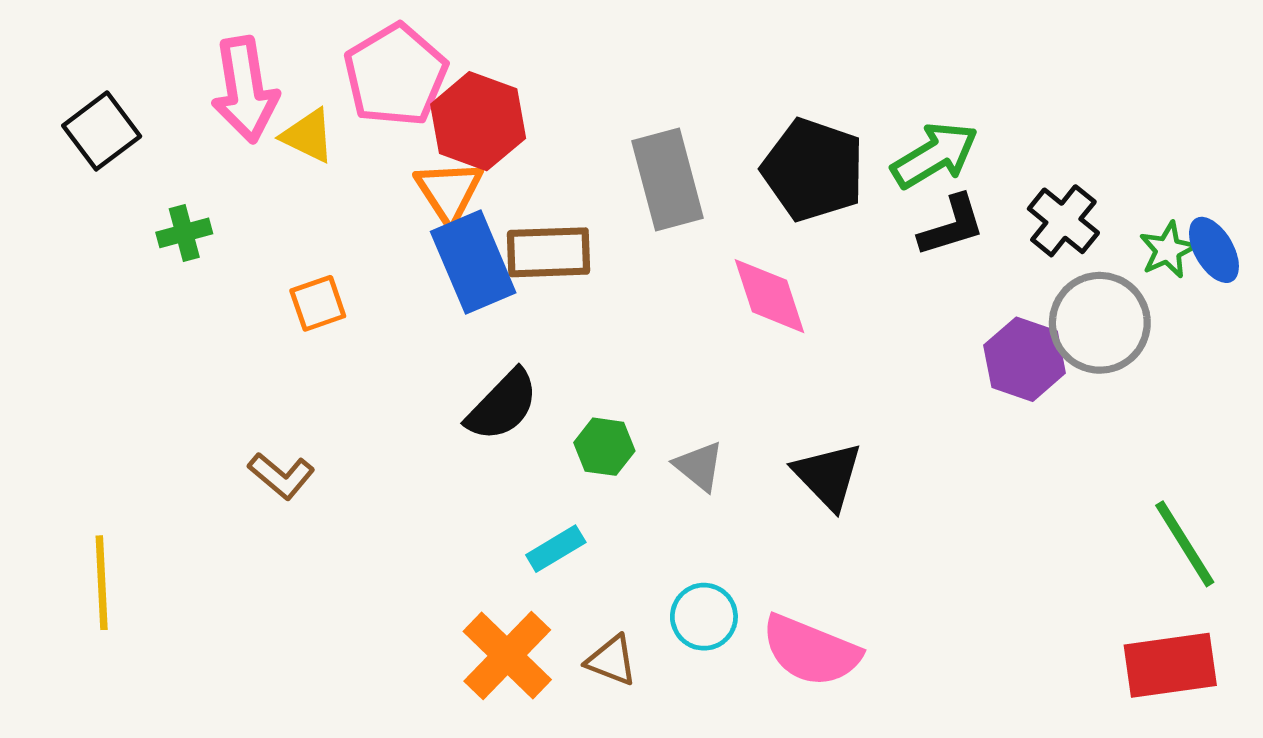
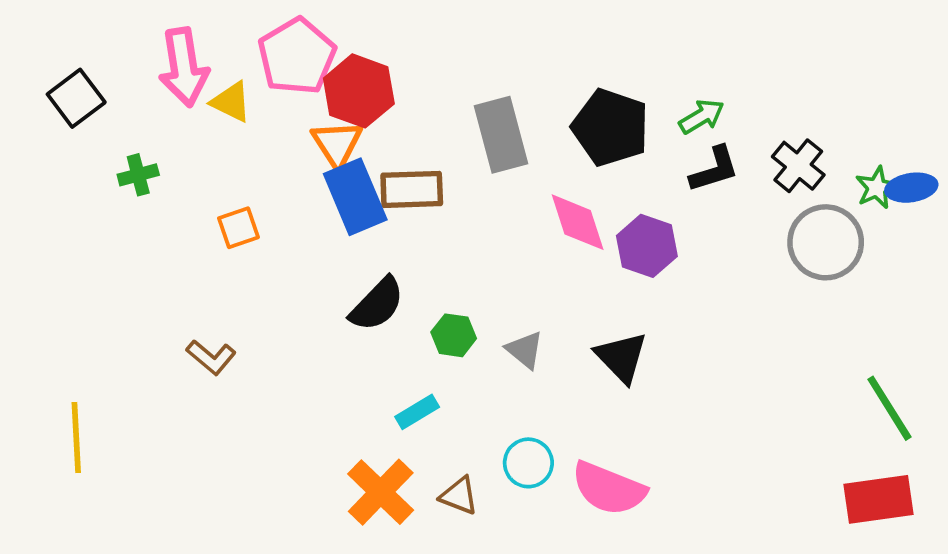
green arrow: (935, 155) -> (702, 116), size x0.7
blue ellipse: (1214, 250) -> (911, 188), turned -69
purple hexagon: (1025, 359) -> (647, 246), moved

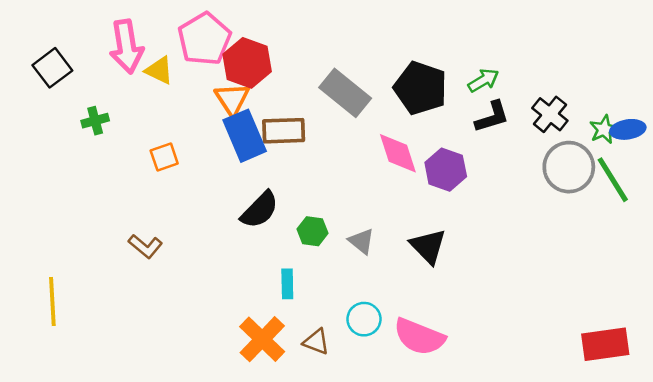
gray rectangle: (501, 135) -> (345, 93), turned -36
green line: (889, 408) -> (613, 180), moved
cyan rectangle: (417, 412) -> (287, 284), turned -60

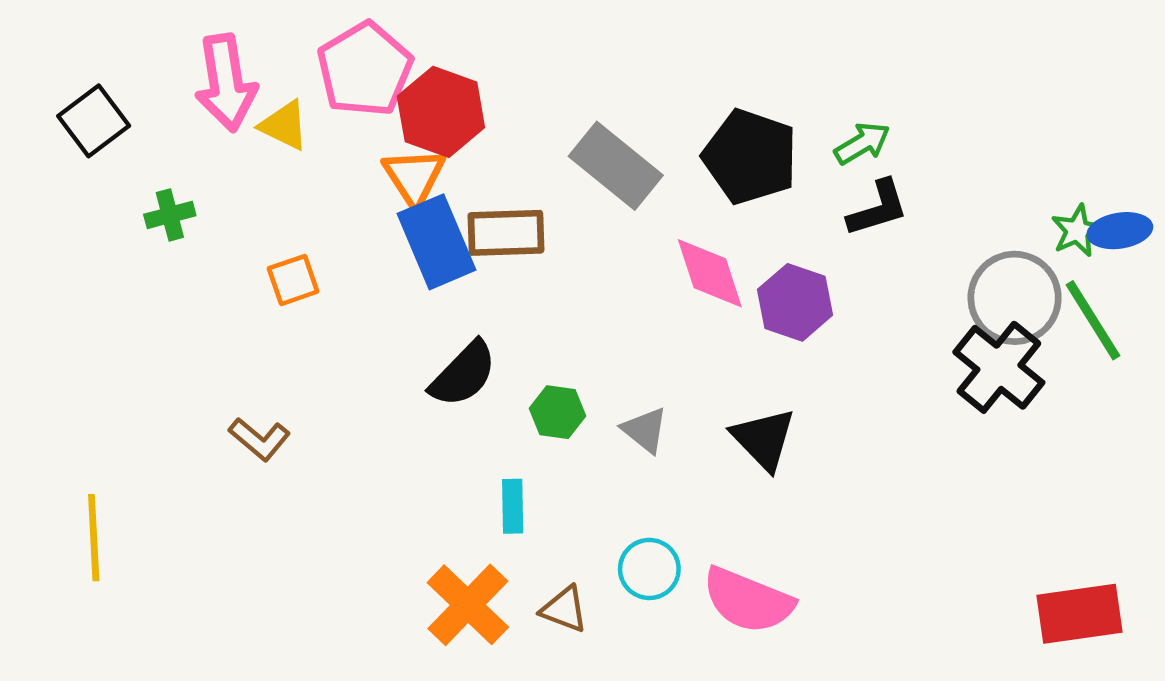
black cross: (550, 114) -> (999, 367), moved, size x1.4

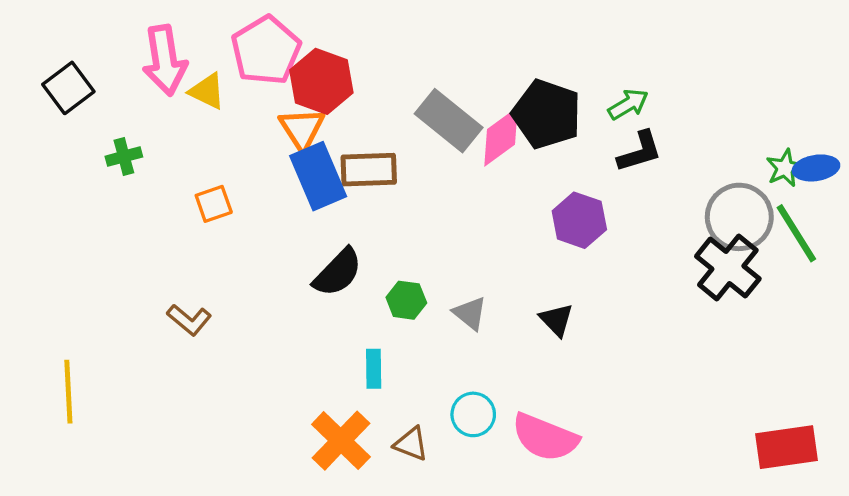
pink diamond: (710, 273) -> (501, 137), moved, turned 72
black triangle: (764, 439) -> (556, 320), size x0.7

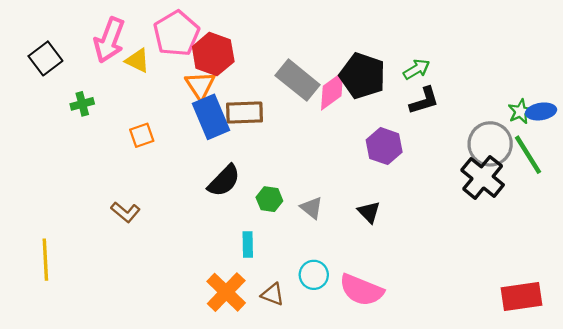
pink arrow: (165, 60) -> (109, 40), turned 30

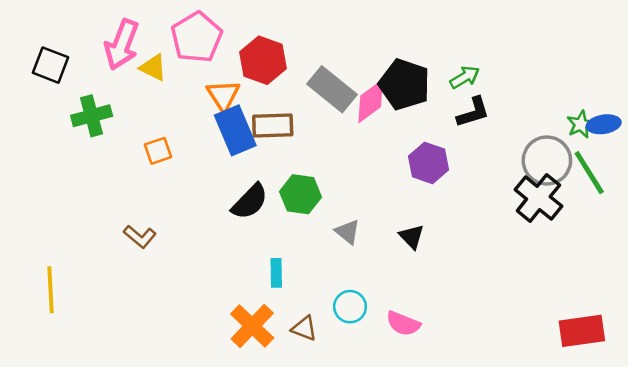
red hexagon: (213, 54) -> (263, 60), moved
black square: (45, 58) -> (50, 65), turned -32
green cross: (82, 104) -> (92, 116), size x1.5
green hexagon: (269, 199) -> (301, 194), moved, size x1.4
pink semicircle: (361, 290) -> (403, 324), size x0.7

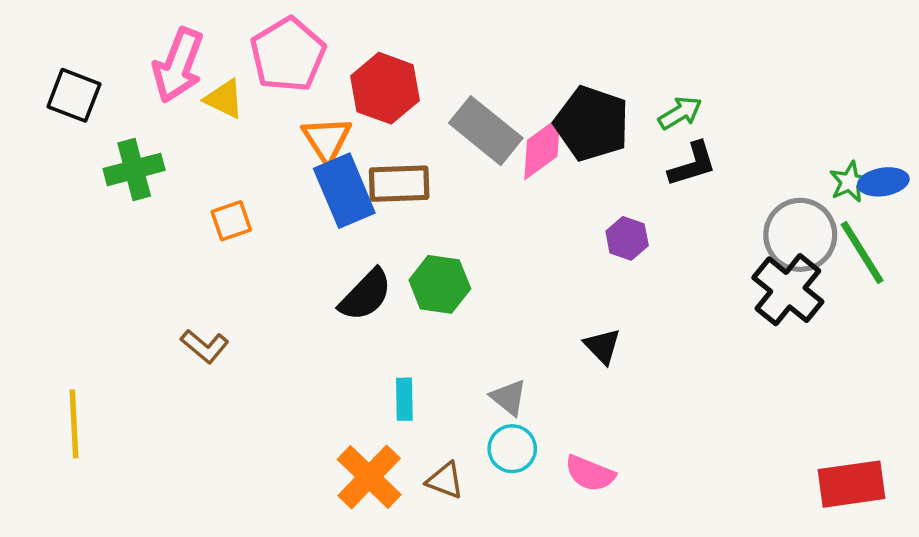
purple hexagon: (429, 163) -> (627, 238), size x0.7
gray triangle: (348, 232) -> (509, 397), moved

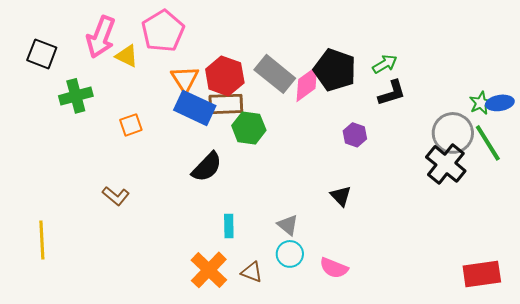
red hexagon: (385, 88) -> (225, 76), moved
blue rectangle: (344, 191) -> (195, 108), turned -42
green hexagon: (440, 284) -> (249, 128), moved

